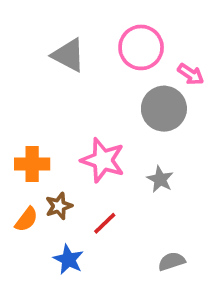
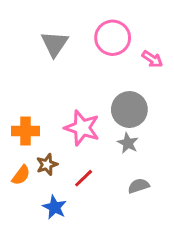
gray triangle: (68, 55) -> (55, 44), turned 36
gray circle: (164, 109) -> (129, 110), moved
gray semicircle: (172, 261) -> (139, 186), moved

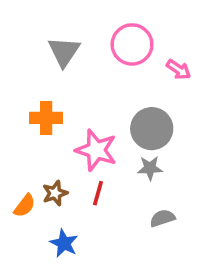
orange cross: (26, 131) -> (46, 118), moved
gray star: (128, 143) -> (150, 168), turned -30
red line: (84, 178) -> (98, 193), moved, turned -30

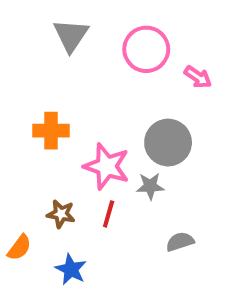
gray triangle: (64, 52) -> (71, 35), moved
gray star: (150, 168) -> (150, 186), moved
brown star: (55, 193) -> (61, 214), turned 30
orange semicircle: (25, 206) -> (19, 248), moved

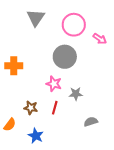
orange cross: (51, 131) -> (14, 66), moved
gray circle: (168, 143) -> (65, 57), moved
pink star: (107, 166) -> (54, 84), size x0.7

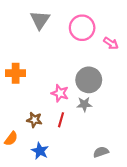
gray circle: (65, 57) -> (89, 80), moved
gray semicircle: (91, 122) -> (101, 152), moved

